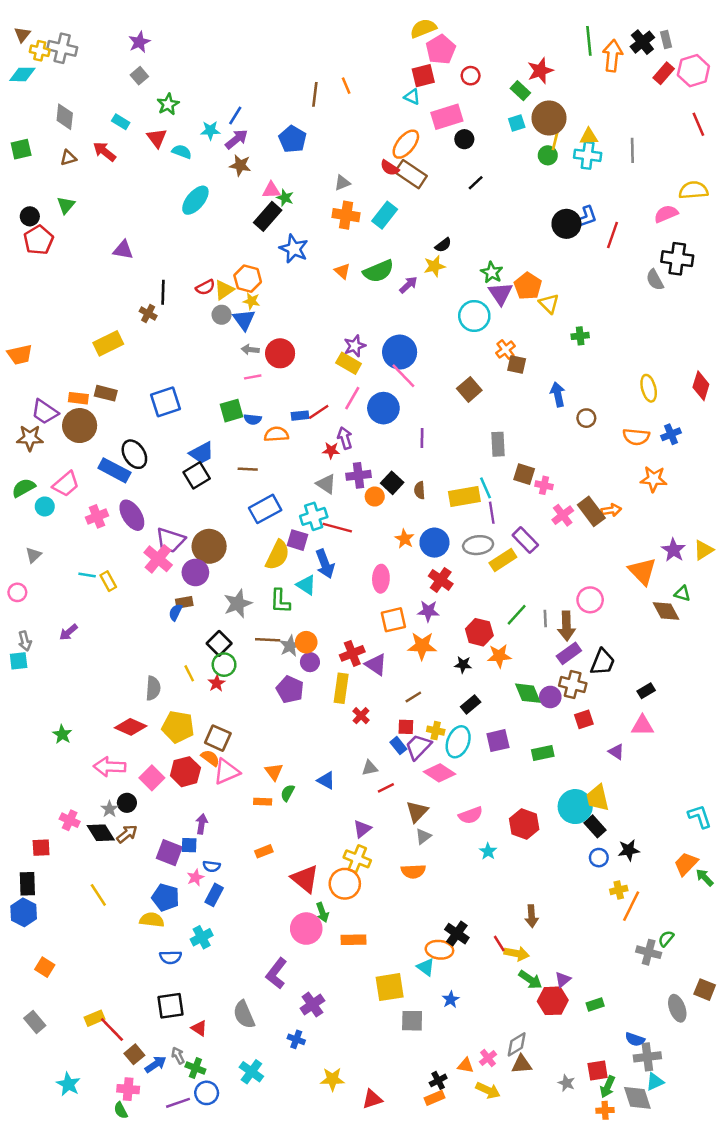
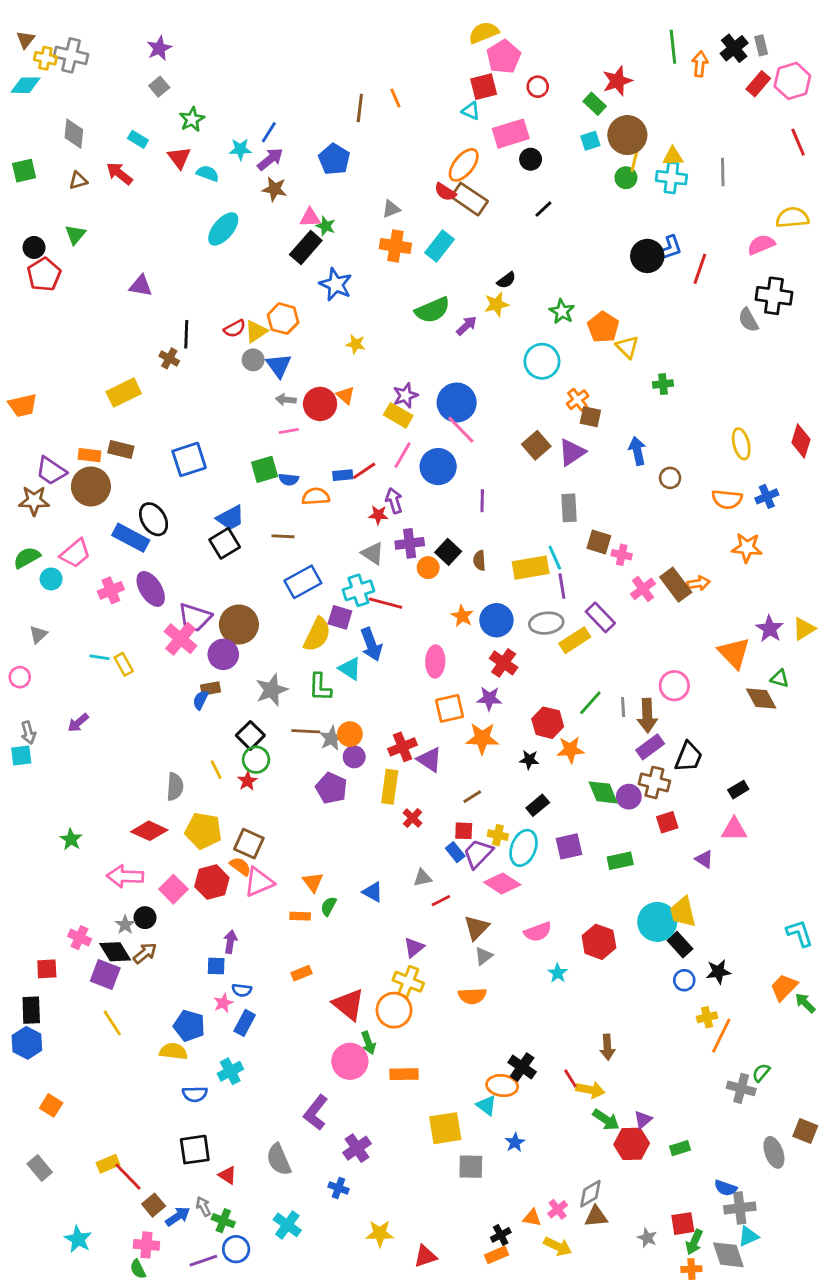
orange arrow: (613, 56) -> (700, 64), size x0.7
orange triangle: (342, 271) -> (346, 395), moved
purple triangle: (500, 294) -> (572, 452), moved, turned 30
yellow star: (251, 301) -> (356, 344), moved
purple square: (169, 853) -> (105, 975), moved

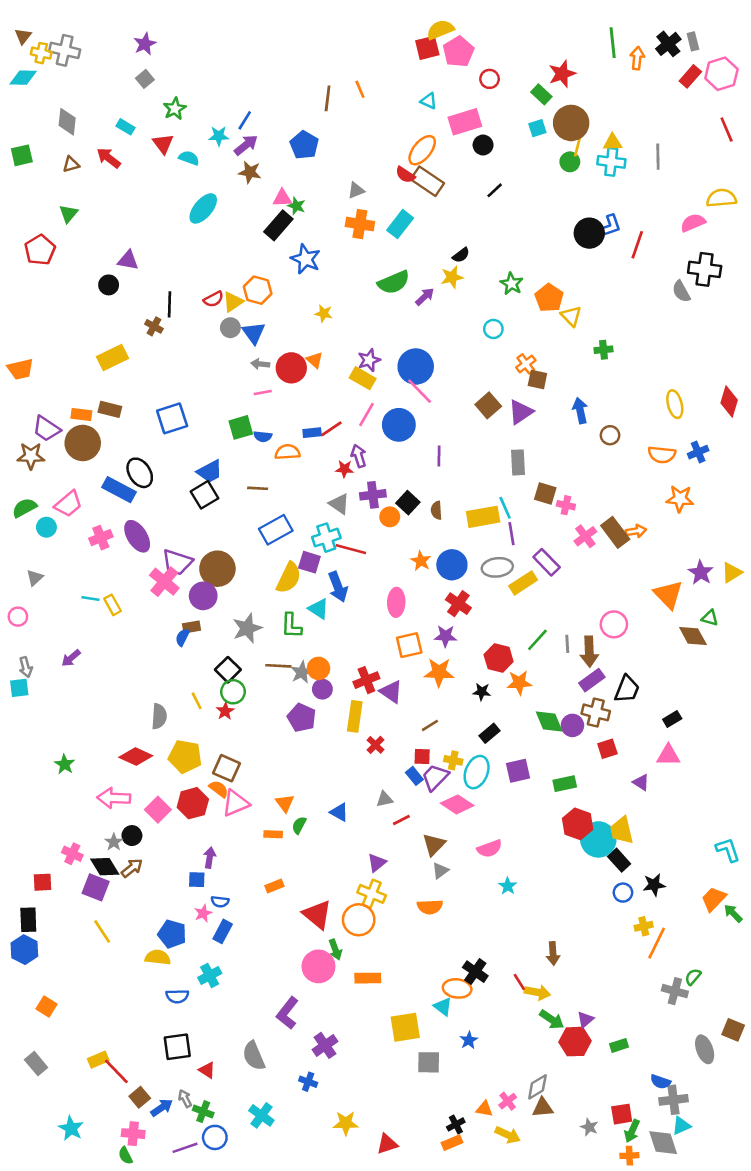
red square: (484, 87) -> (427, 48), moved
black circle: (34, 247) -> (109, 285), moved
cyan circle: (542, 361) -> (493, 329), size x0.6
red hexagon: (599, 942) -> (578, 824), moved

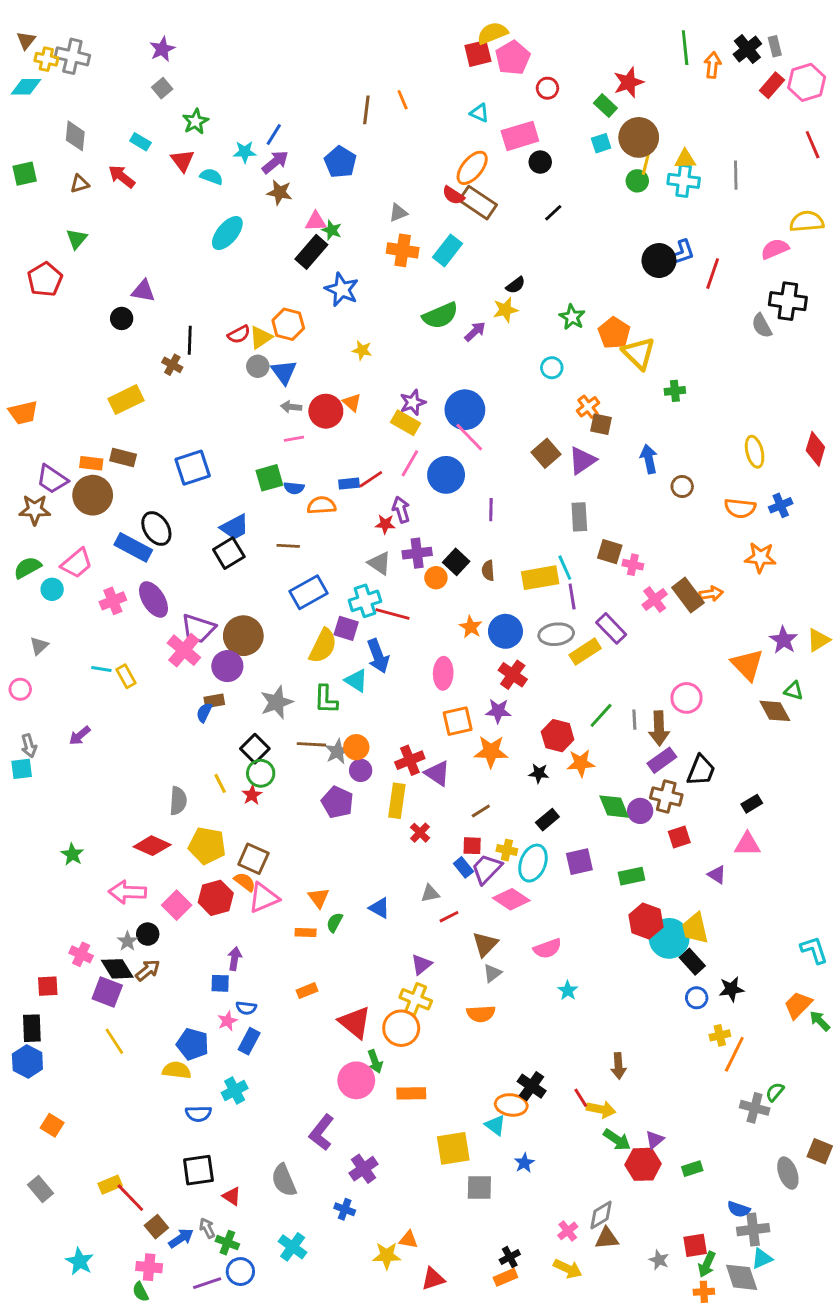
yellow triangle: (571, 316) -> (639, 353), size x1.4
orange triangle: (484, 1109) -> (408, 1240), moved

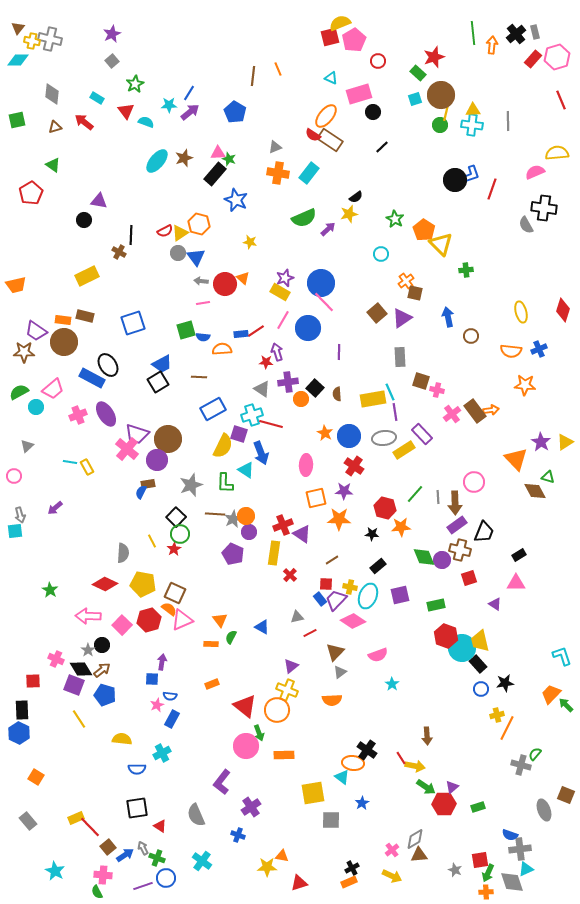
brown star: (280, 192) -> (184, 158), moved, turned -30
green triangle: (77, 239) -> (53, 165), turned -35
blue pentagon: (193, 1044) -> (105, 695), moved

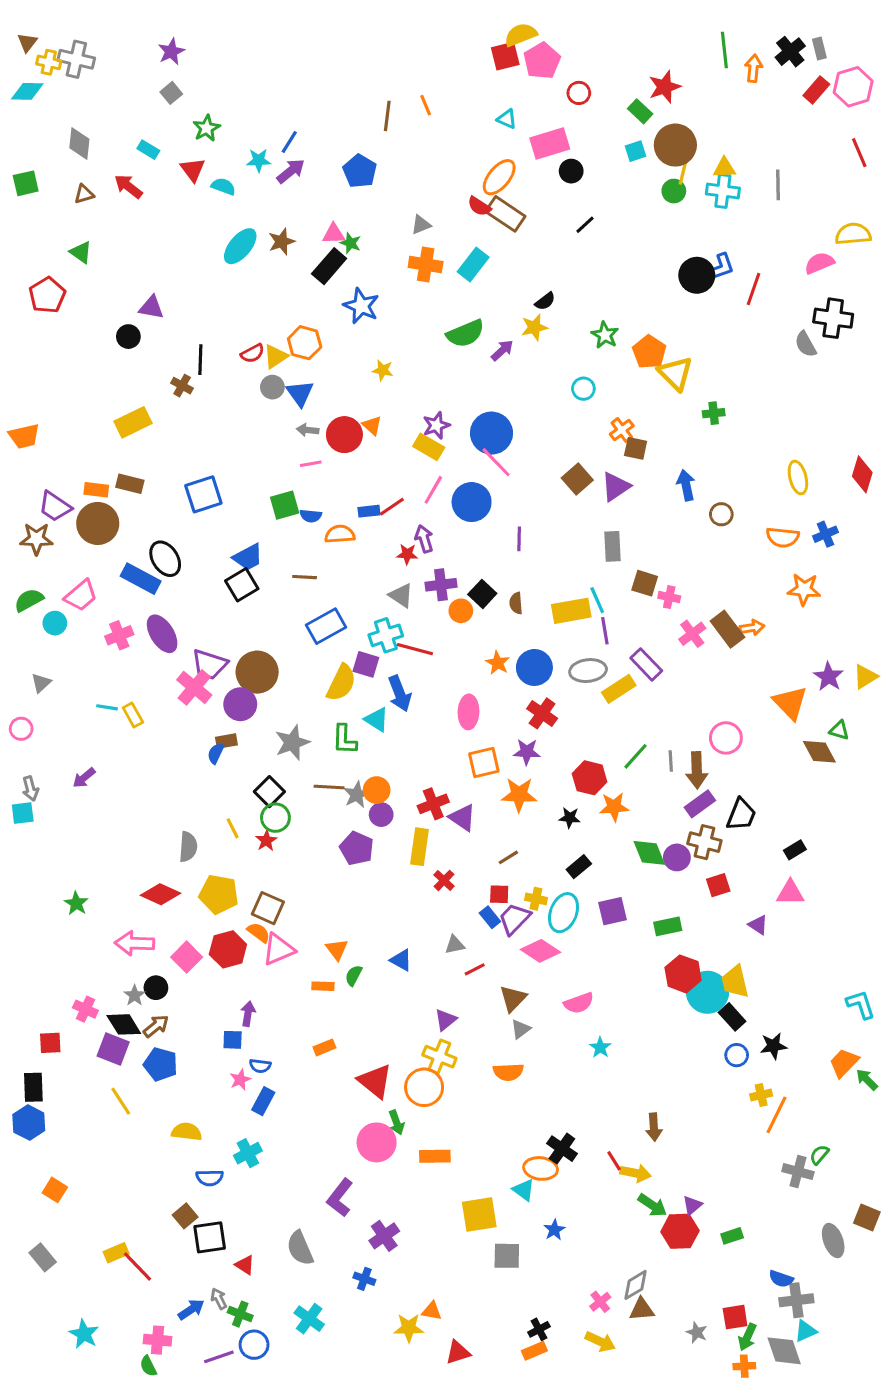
brown square: (108, 847) -> (185, 1216), moved

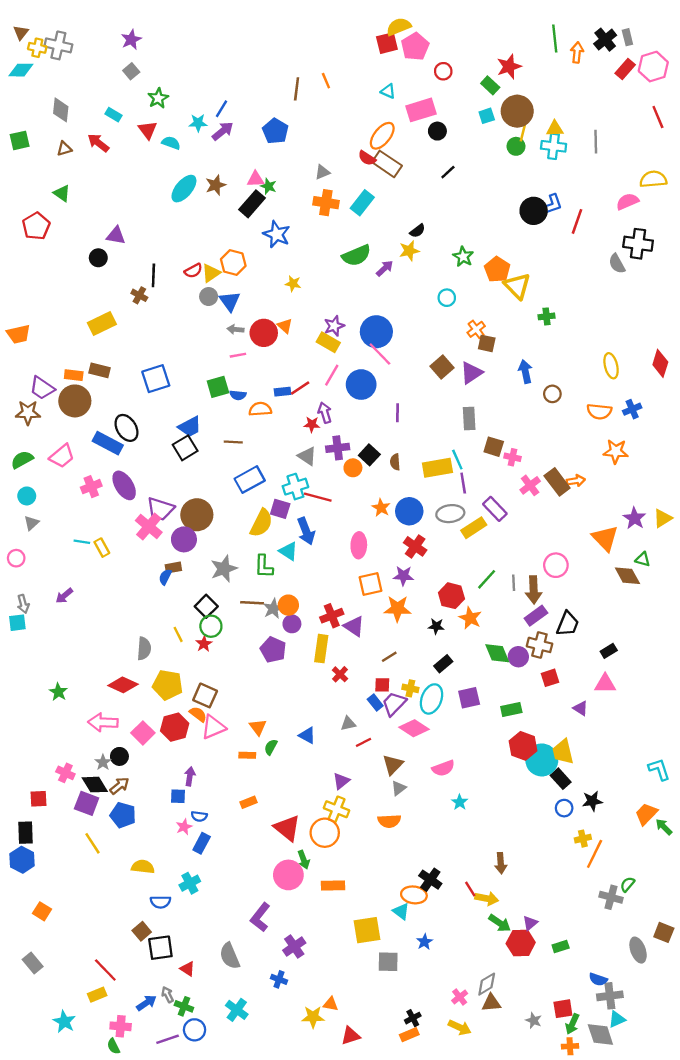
cyan circle: (55, 623) -> (27, 496), moved
orange star: (614, 807) -> (470, 618), turned 30
yellow rectangle: (116, 1253) -> (97, 995), moved

